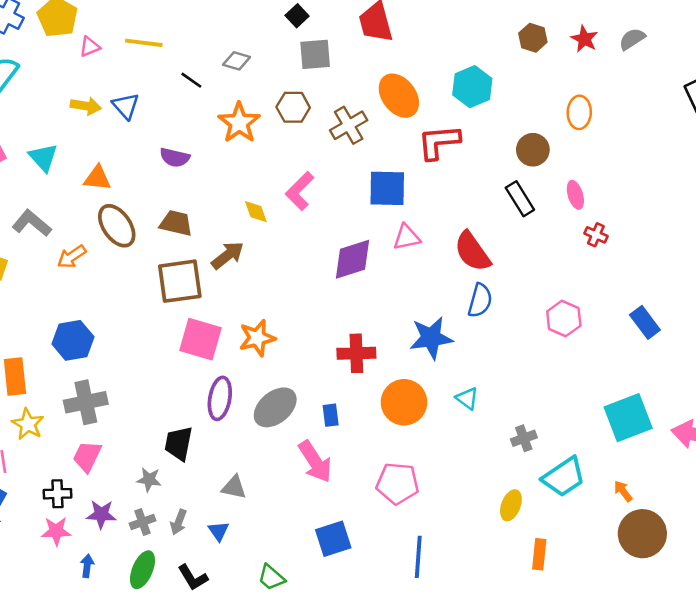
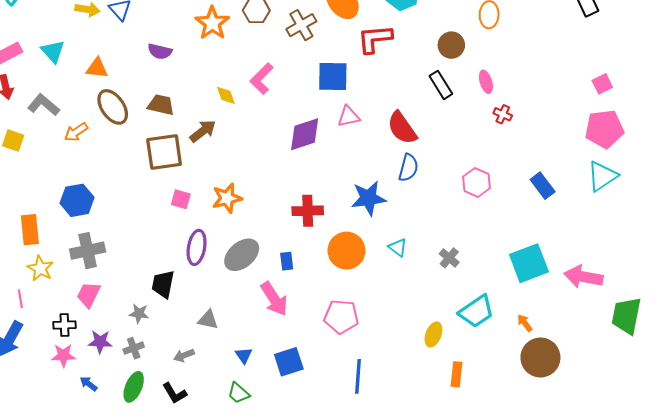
pink square: (200, 339) -> (181, 199), size x0.6
gray cross: (524, 438) -> (449, 258), moved, turned -30
gray arrow: (179, 522) -> (184, 355), moved, turned 48
blue triangle: (219, 531) -> (244, 355), moved
blue arrow: (87, 566) -> (89, 384), turned -60

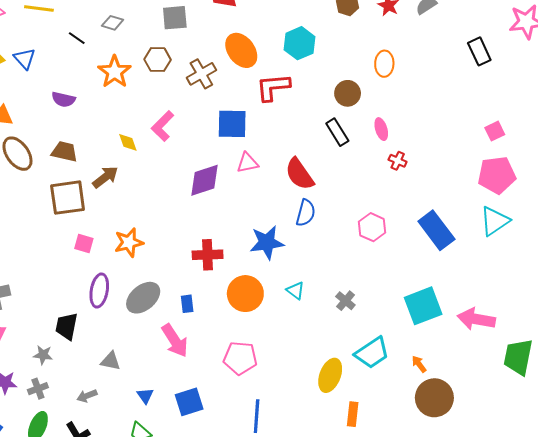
blue rectangle: (543, 186) -> (436, 230), size x1.5
yellow ellipse: (434, 334) -> (330, 375), size x1.4

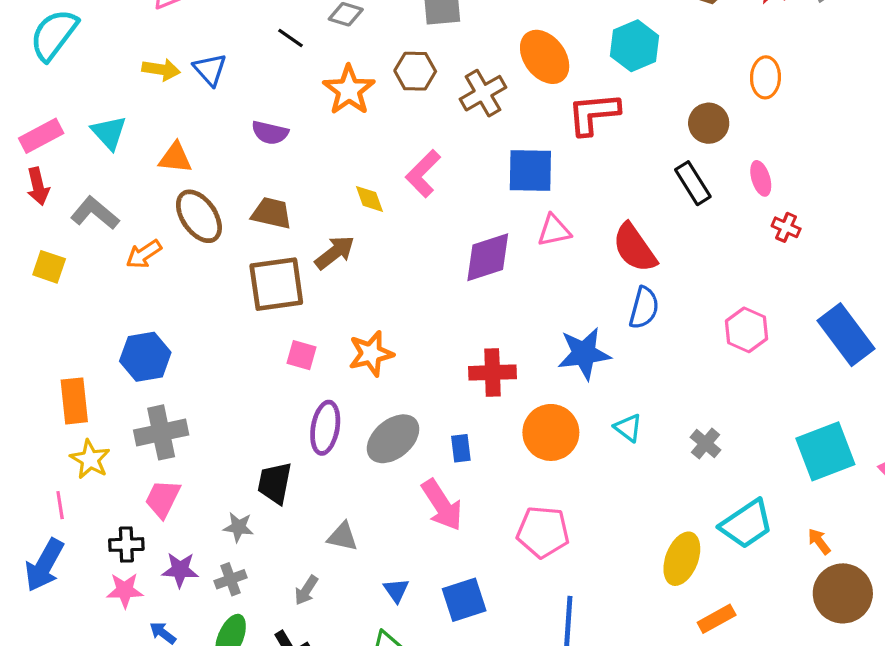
gray arrow: (87, 396) -> (306, 590), turned -36
orange rectangle: (353, 414) -> (717, 619), turned 55

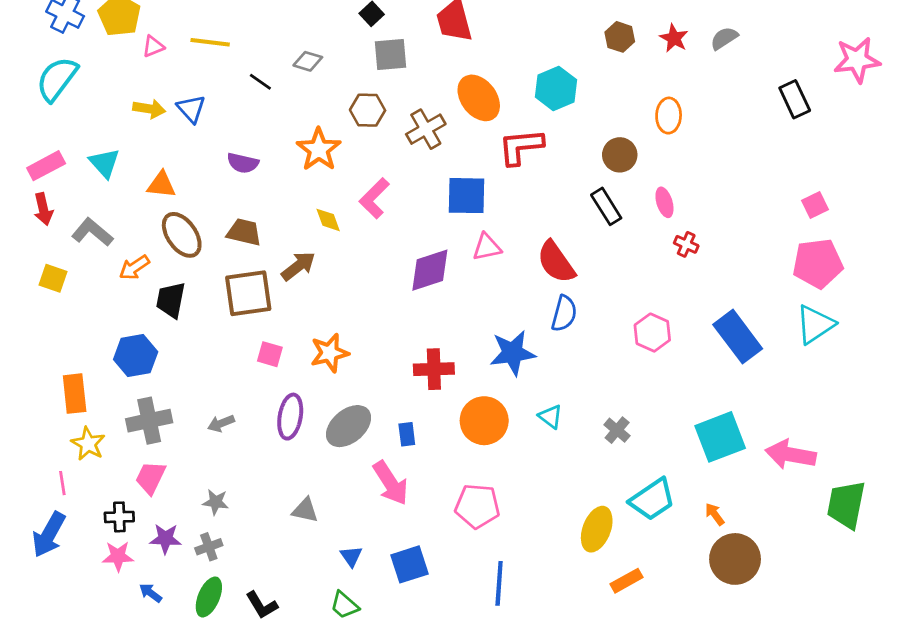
orange star: (349, 90) -> (319, 149), moved
black trapezoid: (275, 483) -> (171, 300), moved
gray arrow: (306, 590) -> (221, 423), moved, turned 35

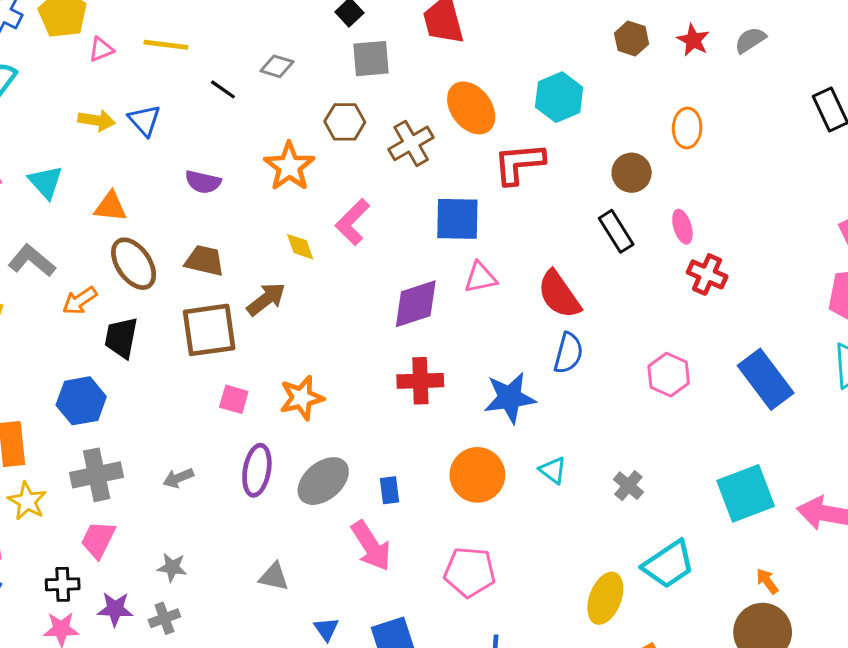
red cross: (686, 244) -> (707, 274), size x1.4
red cross: (434, 369) -> (420, 381), moved
orange arrow: (715, 514) -> (767, 581), moved

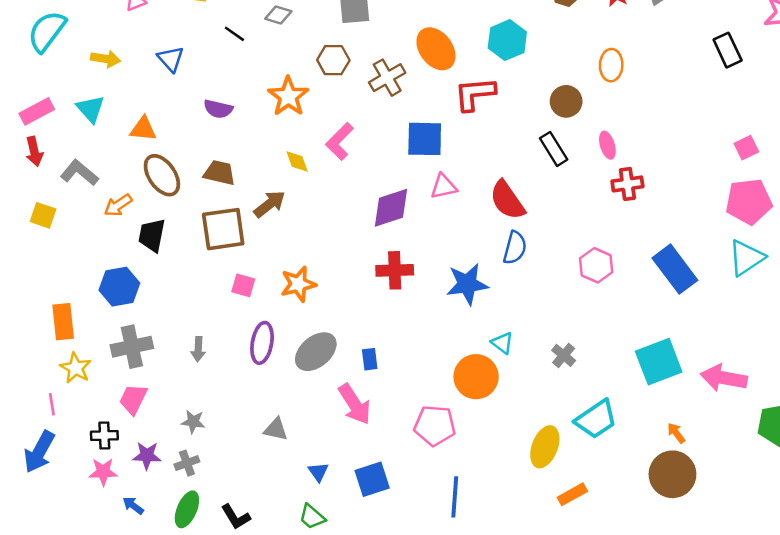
yellow arrow: (97, 120) -> (106, 59), moved
red cross: (707, 274) -> (627, 184), turned -32
orange circle: (477, 475) -> (476, 377), moved
gray arrow: (178, 478) -> (198, 349), turned -65

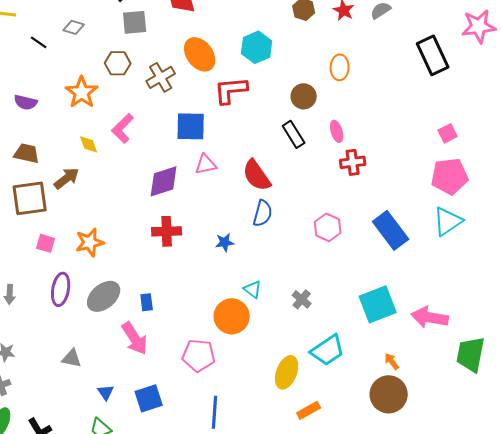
black rectangle: (728, 50) -> (433, 55), size x1.4
blue star: (467, 284) -> (225, 242), size x0.6

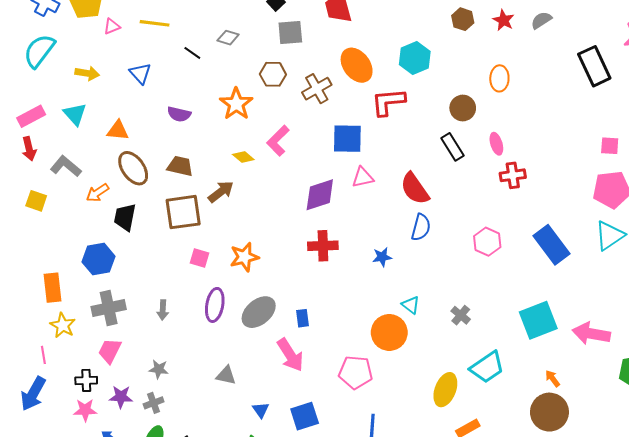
pink square: (448, 133) -> (610, 146), turned 30
yellow diamond: (89, 144) -> (243, 157), turned -30

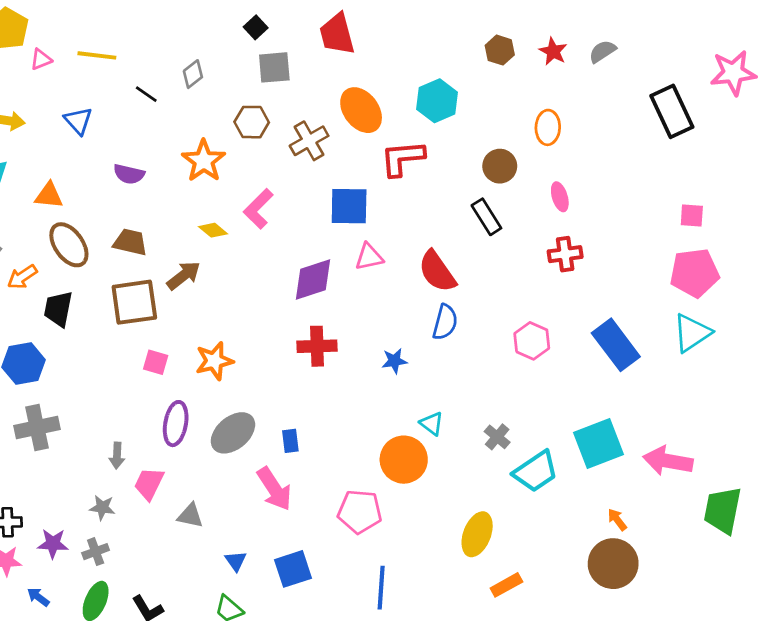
gray diamond: (228, 38) -> (193, 74), turned -55
pink ellipse: (496, 144) -> (560, 197), moved
gray arrow: (163, 310) -> (117, 456), moved
pink trapezoid: (110, 351) -> (149, 484), moved
cyan trapezoid: (487, 367) -> (536, 472), moved

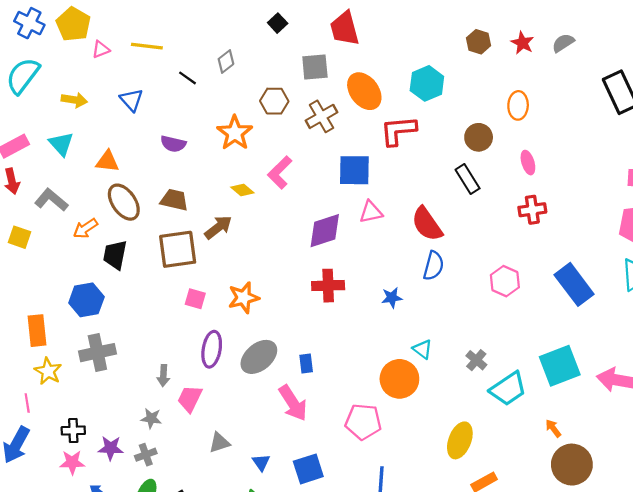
gray square: (274, 67) -> (315, 67), moved
gray triangle: (190, 516) -> (219, 443), moved, turned -30
orange arrow: (617, 520) -> (553, 428), moved

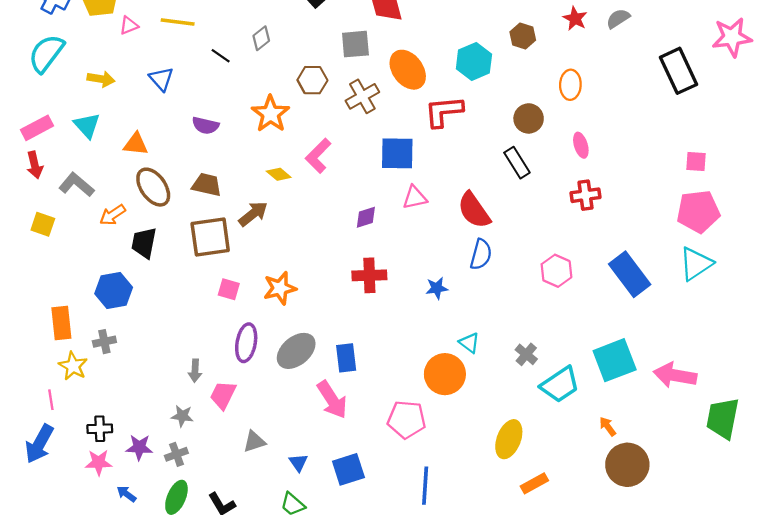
brown hexagon: (479, 42) -> (523, 36), moved
purple diamond: (325, 231) -> (366, 217), size x0.6
gray cross: (97, 353) -> (104, 342), moved, size x0.6
blue rectangle: (306, 364) -> (346, 358), size x1.4

